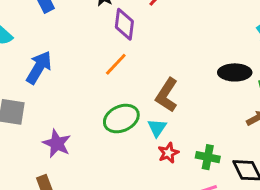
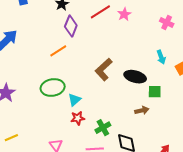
brown L-shape: (167, 95) -> (104, 69), moved
green cross: (208, 157) -> (103, 128), turned 35

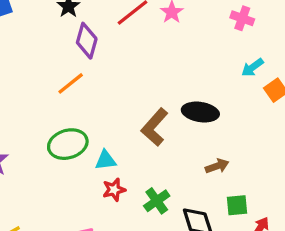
cyan arrow: (161, 57) -> (252, 67), moved, turned 80
brown L-shape: (104, 69) -> (155, 127), moved
green square: (155, 92) -> (237, 205), moved
cyan triangle: (75, 100) -> (106, 160), turned 40

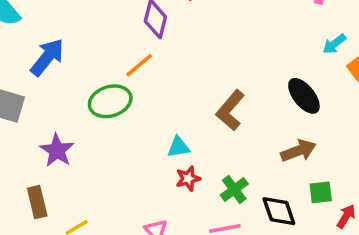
black ellipse: (200, 112) -> (304, 96), moved, turned 44
green ellipse: (68, 144) -> (110, 101), moved
brown arrow: (217, 166) -> (298, 151), size x1.4

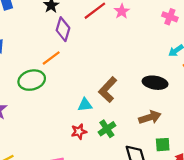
black ellipse: (304, 96) -> (155, 83), turned -45
cyan triangle: (178, 147) -> (85, 105), moved
green cross: (234, 190) -> (107, 129), moved

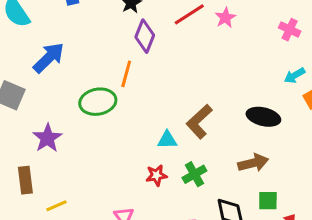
orange line: (51, 58) -> (126, 74), turned -42

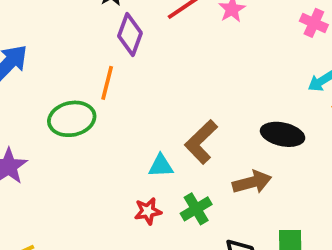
brown arrow: (253, 163) -> (252, 182), moved

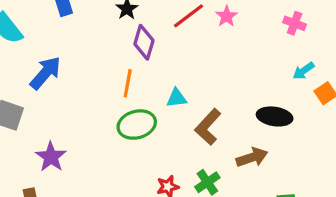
green ellipse: (72, 119) -> (137, 125), moved
cyan triangle: (161, 166) -> (177, 98), moved

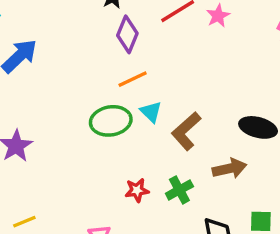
orange line: (128, 83) -> (133, 79), moved, turned 48
cyan triangle: (177, 98) -> (151, 112), moved, turned 45

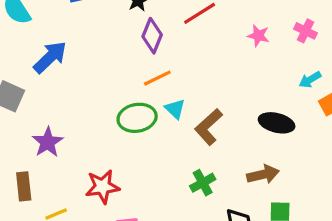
pink star: (218, 16) -> (258, 36), moved, turned -30
brown arrow: (230, 168) -> (263, 175), moved
red star: (137, 190) -> (102, 187), moved, size x1.5

